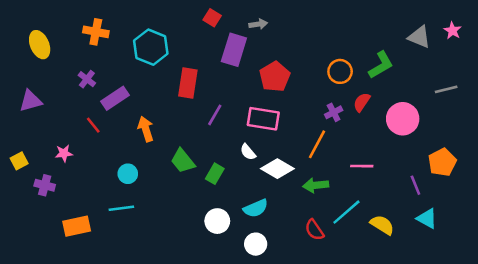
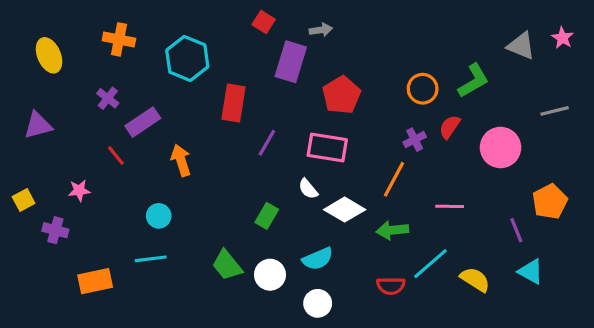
green trapezoid: (183, 161) -> (227, 265), moved
red semicircle: (314, 230) -> (391, 286), turned -55

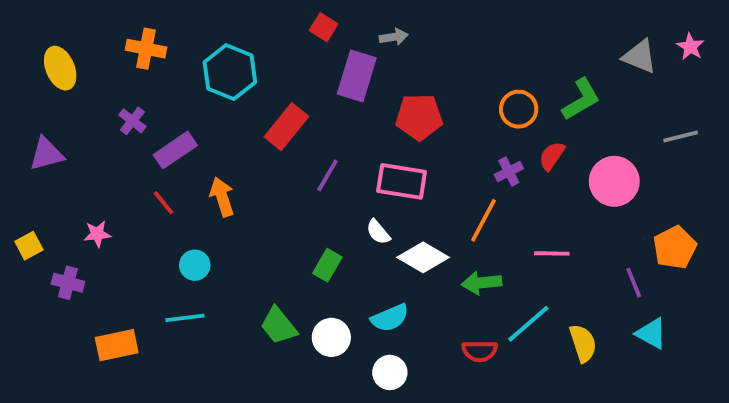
red pentagon: (342, 95) -> (419, 117), turned 30
red rectangle: (233, 103) -> (286, 127), turned 30
red line: (116, 155) -> (164, 203), moved
yellow semicircle: (475, 279) -> (583, 343), turned 40

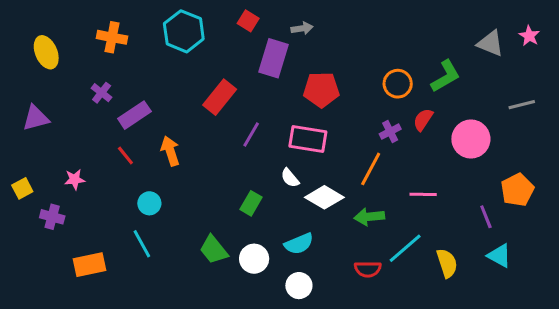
cyan hexagon: (230, 72) -> (184, 31), moved
cyan line: (185, 318) -> (142, 244), turned 68

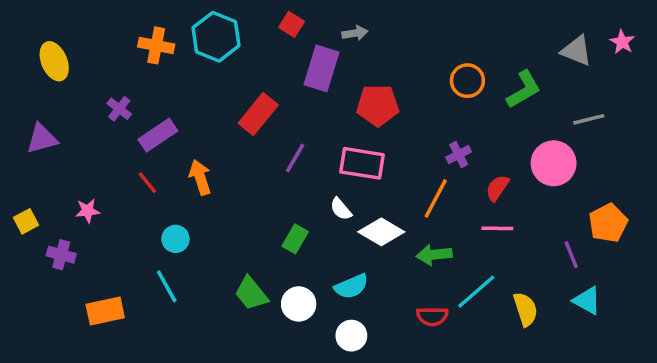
orange cross: (112, 37) -> (156, 45), moved
orange circle: (398, 84) -> (467, 81), moved
gray line: (522, 105) -> (589, 119), moved
red semicircle: (423, 120) -> (497, 188), moved

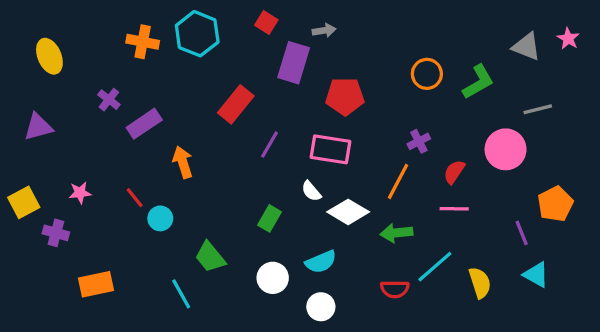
red line: (147, 183) -> (135, 198), moved
yellow square: (26, 221) -> (24, 202), size x1.4
cyan line: (167, 286) -> (181, 294), moved
green trapezoid: (251, 293) -> (210, 257), moved

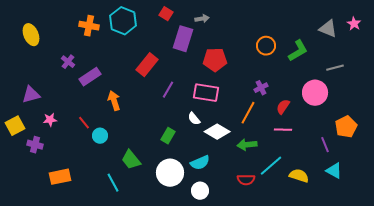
purple triangle: (38, 127) -> (31, 95), moved
white circle: (273, 278) -> (170, 173), size x1.4
yellow semicircle: (480, 283) -> (299, 176), turned -54

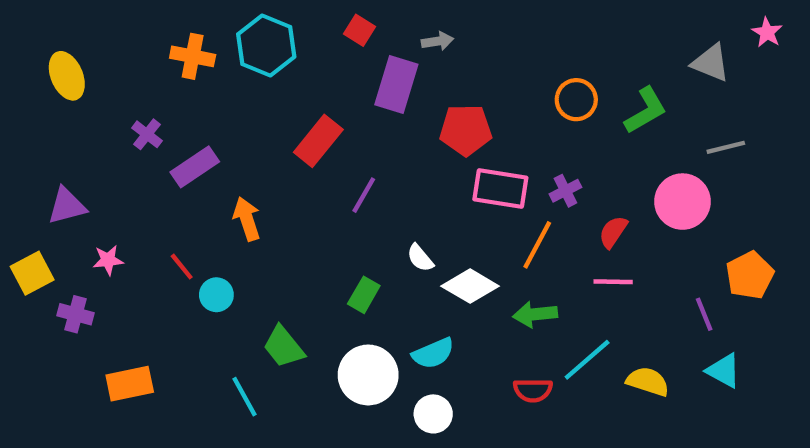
pink star: (354, 24) -> (767, 32), moved
pink rectangle: (206, 93) -> (500, 189), moved

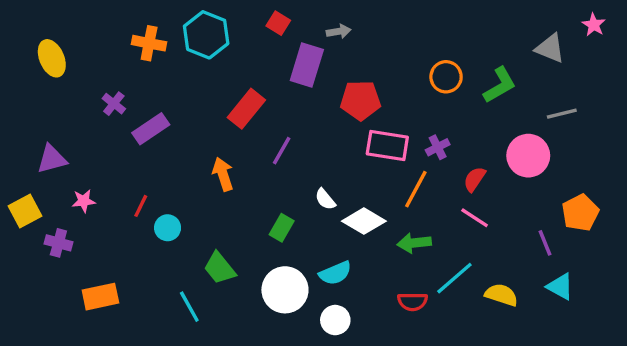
orange arrow: (247, 219) -> (223, 174), moved
red line: (182, 267) -> (141, 206), turned 65
pink line: (613, 282) -> (475, 218), turned 32

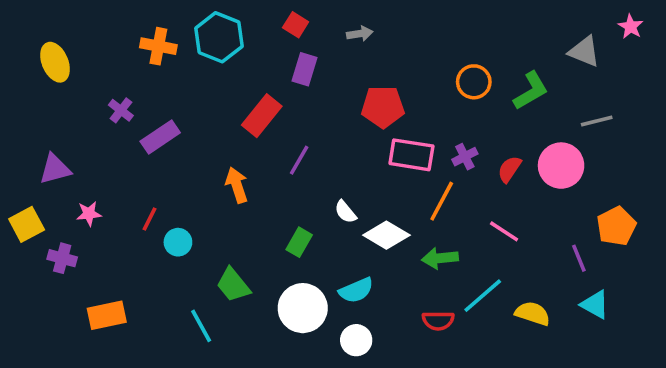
purple rectangle: (307, 65) -> (304, 69), moved, size x0.7
red semicircle: (475, 179) -> (509, 169), moved

